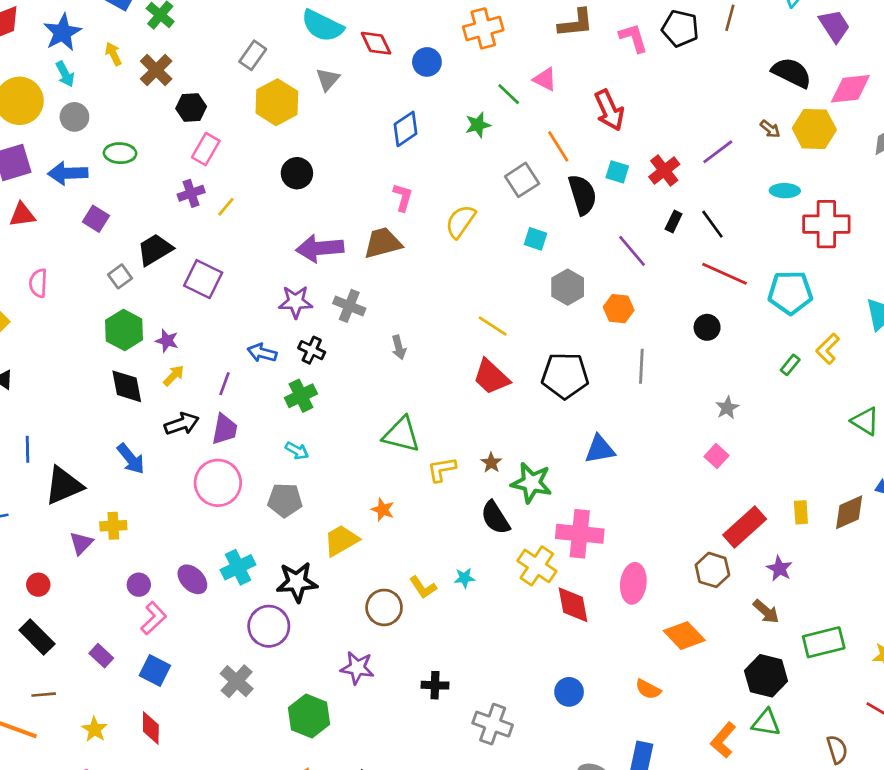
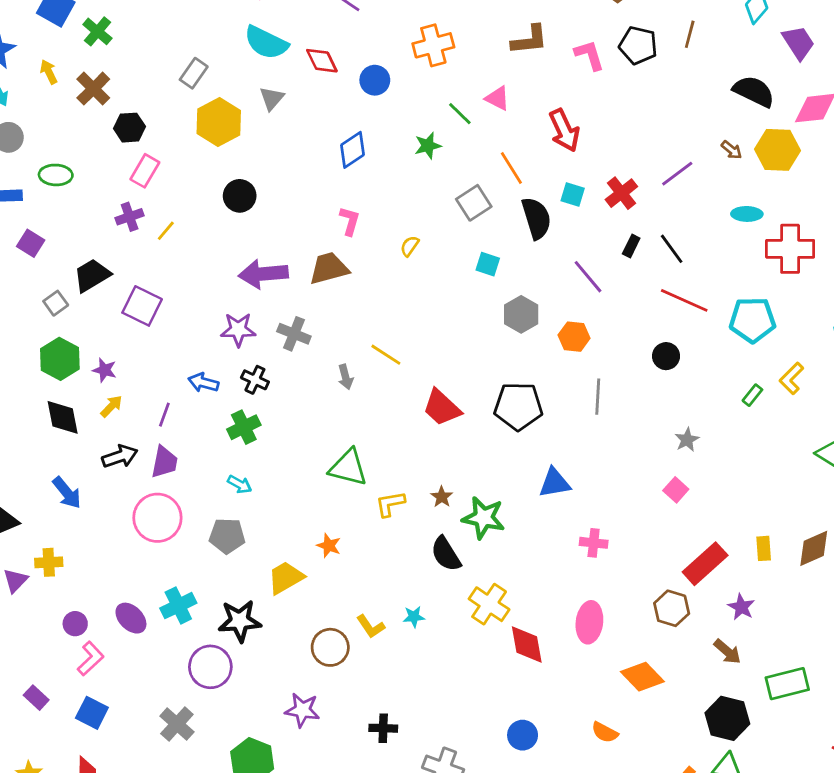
yellow semicircle: (460, 221) -> (410, 246), size x0.6
yellow line: (493, 326) -> (386, 355), moved
pink cross: (580, 534) -> (594, 543), moved, size x0.6

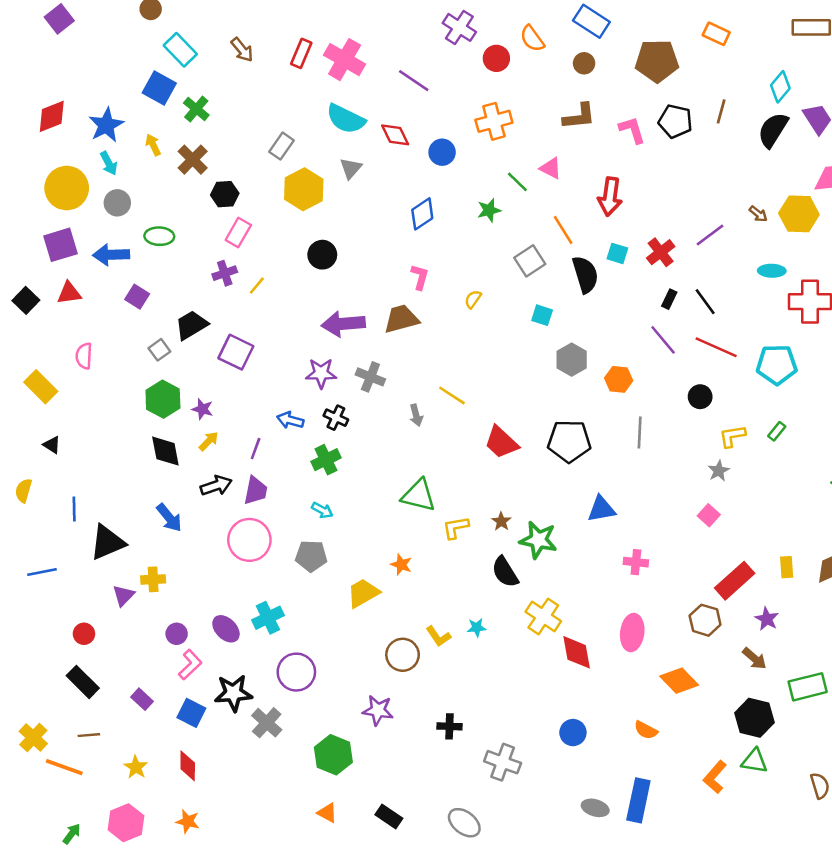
black semicircle: (754, 91) -> (773, 130), moved, turned -84
red arrow: (564, 130) -> (610, 197), turned 33
purple line: (588, 277) -> (663, 340), moved
yellow L-shape: (791, 378) -> (732, 436), moved, turned 36
black star: (240, 621) -> (233, 693), moved

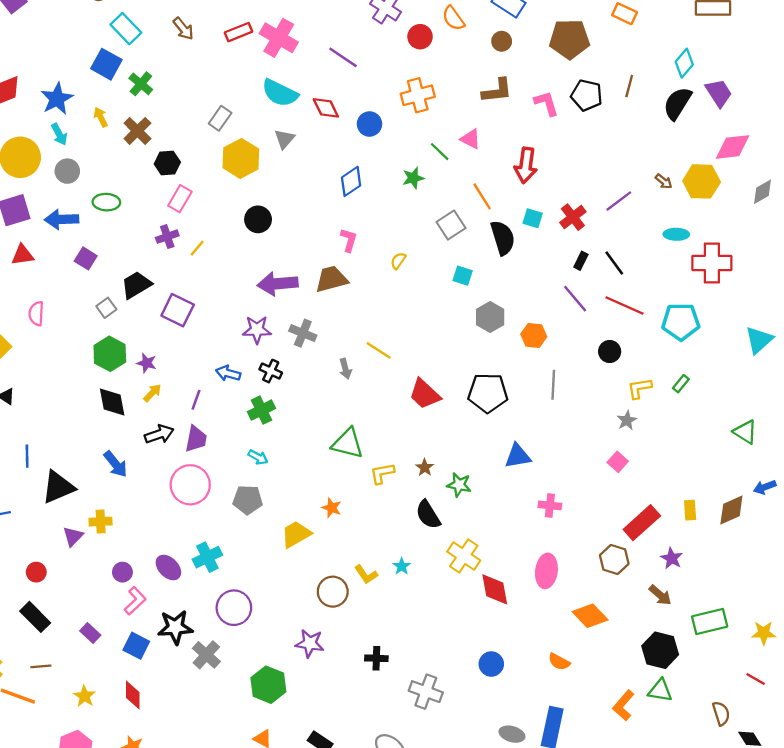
red rectangle: (301, 53) -> (238, 32), turned 45
green star: (538, 540) -> (459, 485), size x0.7
cyan star: (477, 628) -> (402, 566), turned -30

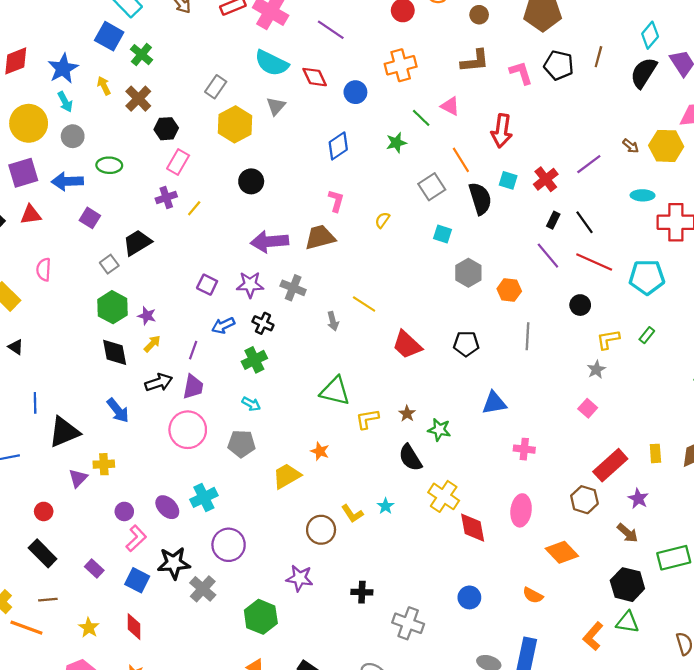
purple square: (178, 310) -> (207, 285), moved, size x0.7
blue arrow: (228, 373) -> (223, 325), turned -40
black pentagon: (488, 393) -> (466, 344), size x0.7

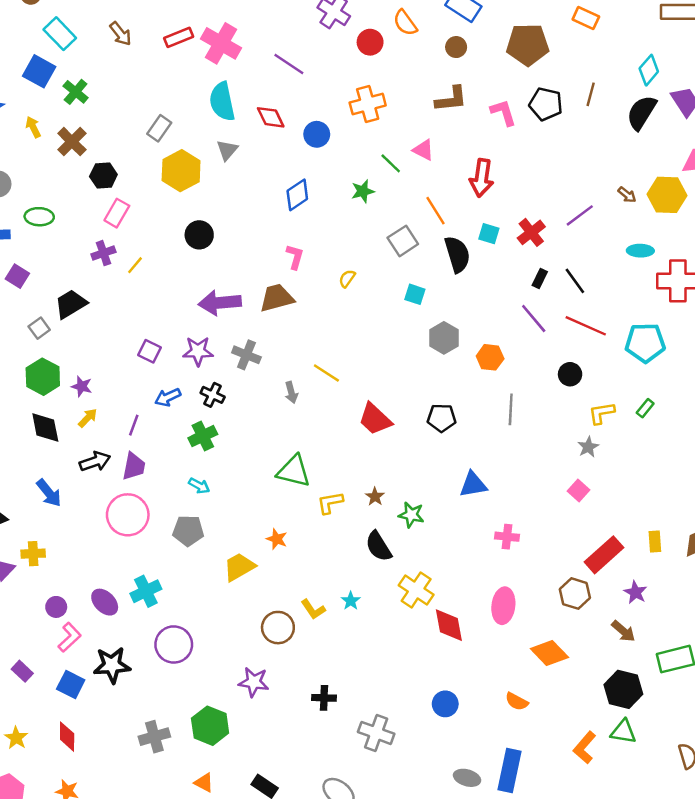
cyan semicircle: (272, 63) -> (222, 102), turned 52
gray cross: (203, 589) -> (154, 737), moved, turned 32

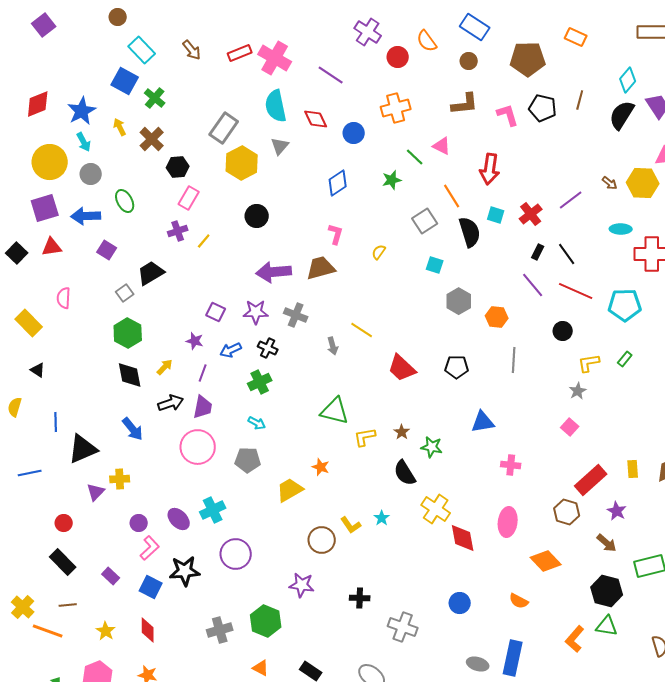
gray rectangle: (159, 128) -> (224, 128), size x1.4
green ellipse: (39, 217) -> (125, 201), turned 60
purple star: (82, 386) -> (195, 341), moved

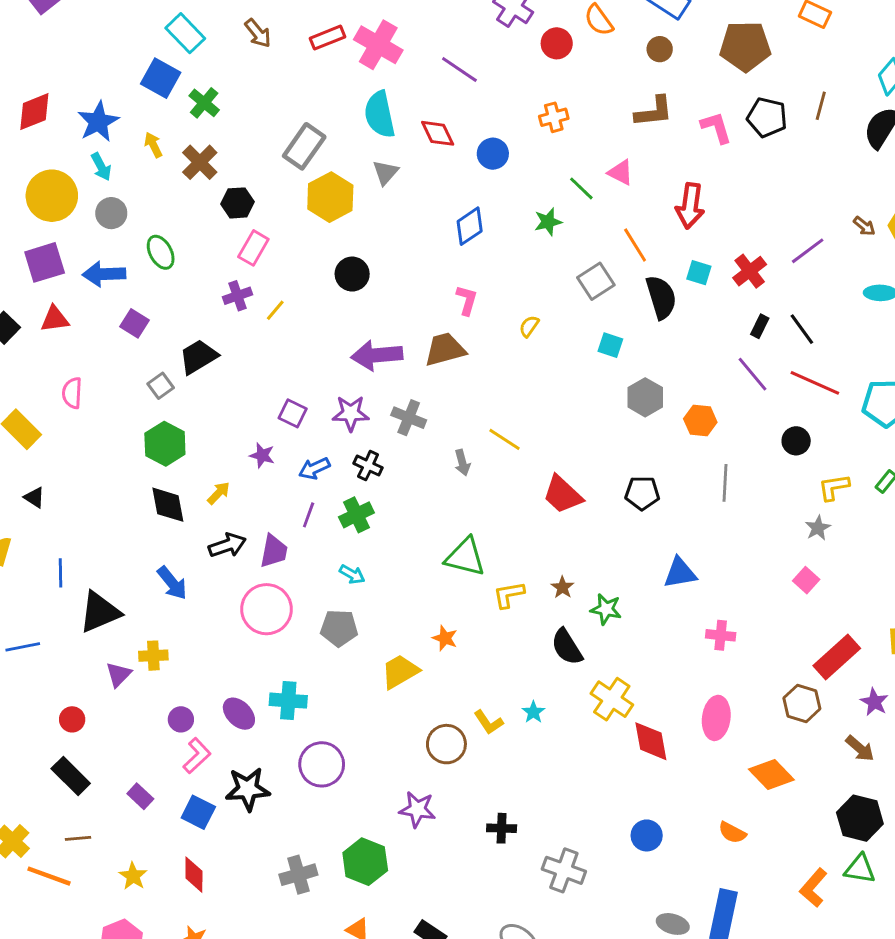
orange cross: (396, 108) -> (554, 117), size x0.7
purple line: (203, 373) -> (309, 515), moved
cyan cross: (213, 510) -> (288, 701), turned 30

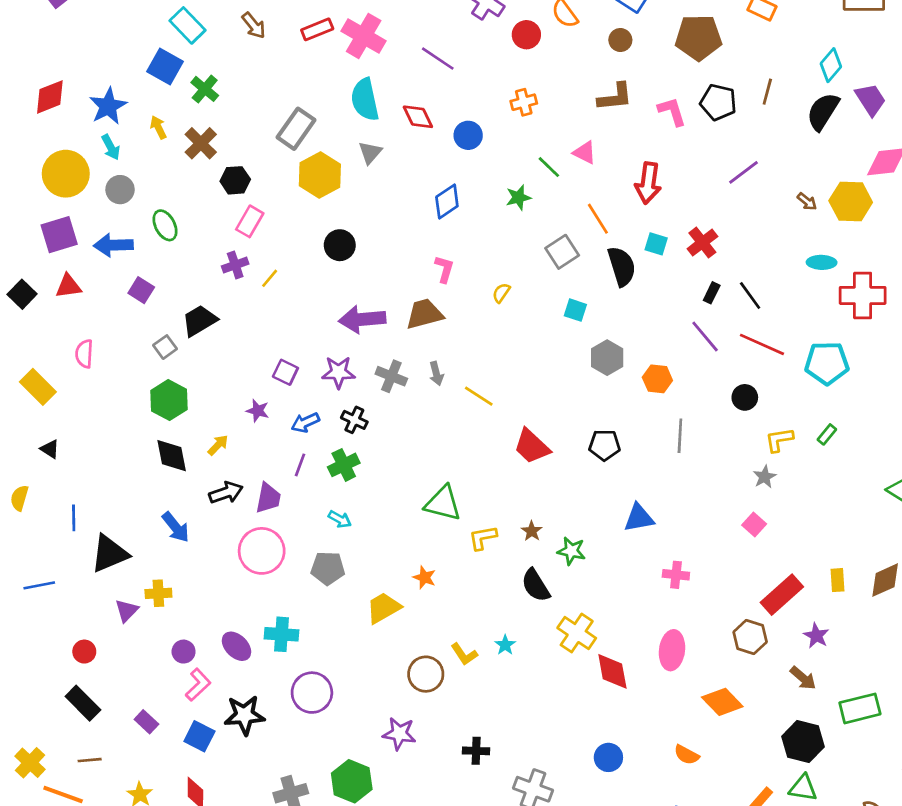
purple line: (808, 251) -> (743, 172), moved
gray arrow: (462, 463) -> (436, 374), moved

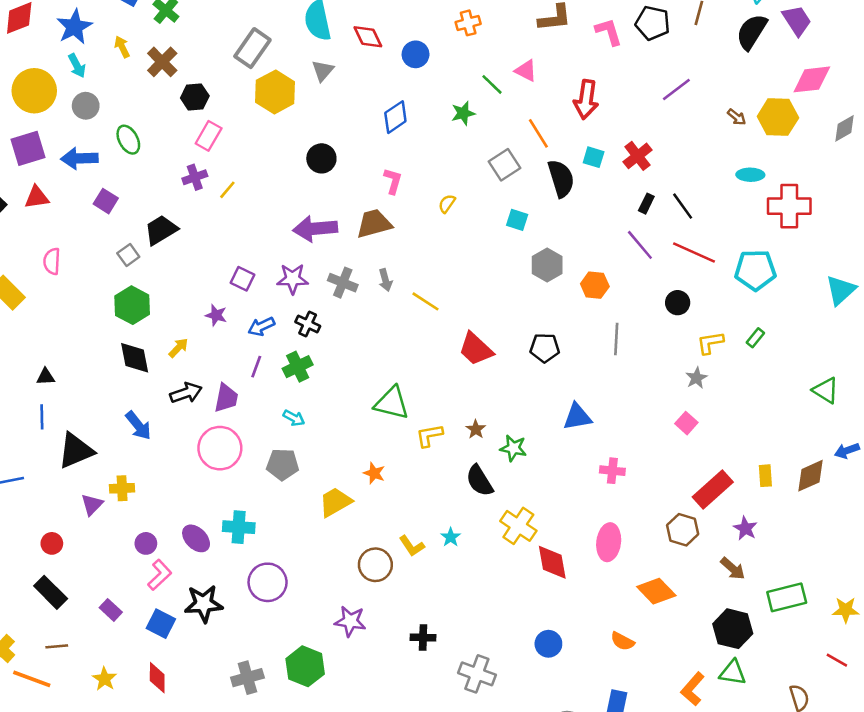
black circle: (340, 245) -> (321, 158), moved
black triangle: (50, 449) -> (46, 377), moved, turned -36

